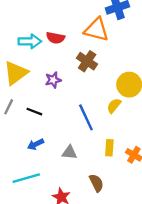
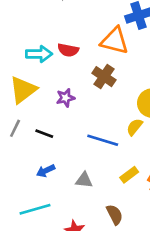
blue line: (86, 117) -> (103, 140), turned -48
yellow rectangle: (109, 148) -> (129, 175), turned 49

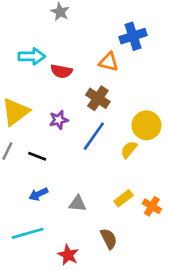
orange triangle: (115, 41) -> (109, 62), size x0.7
cyan arrow: (39, 54) -> (32, 56), moved
blue line: (103, 140) -> (94, 136), moved, turned -72

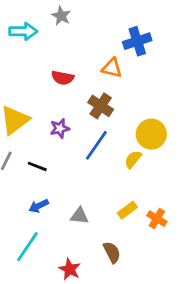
cyan arrow: (32, 56) -> (23, 31), moved
cyan line: (28, 233) -> (27, 247), turned -40

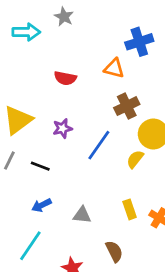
brown cross: (101, 106) -> (127, 106), moved, turned 30
yellow rectangle: (127, 210) -> (130, 209), turned -72

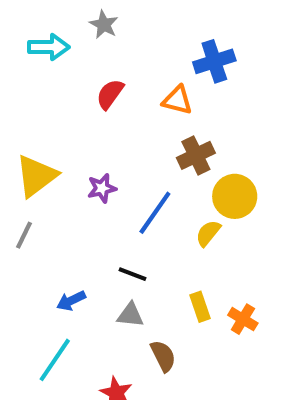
red semicircle: (65, 78) -> (110, 94), moved, turned 115
black line: (40, 166) -> (132, 274), moved
brown semicircle: (114, 251) -> (163, 356), moved

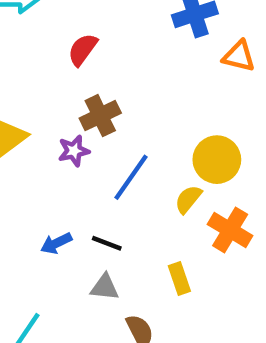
orange triangle: (177, 100) -> (239, 56), moved
brown cross: (196, 155) -> (100, 116), moved
blue arrow: (71, 301) -> (56, 243), moved
orange cross: (243, 319) -> (230, 230), moved, size x1.4

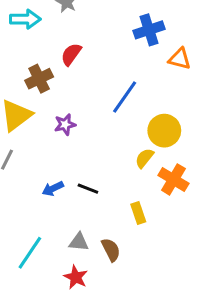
brown cross: (100, 116) -> (39, 79), moved
blue line: (131, 177) -> (125, 97), moved
gray triangle: (105, 287) -> (79, 242), moved

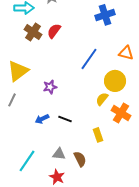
orange triangle: (180, 59) -> (126, 53), moved
brown cross: (39, 79) -> (33, 32), moved, turned -30
purple star: (65, 124) -> (50, 87), moved

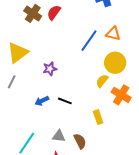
orange triangle: (126, 53) -> (113, 34), moved

